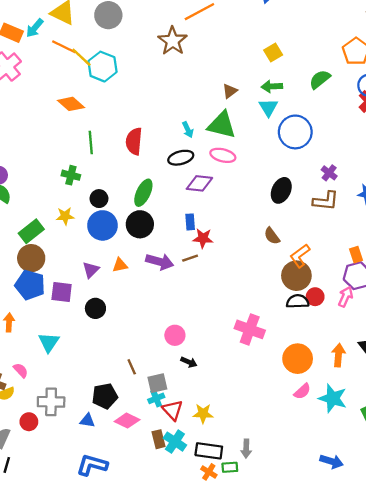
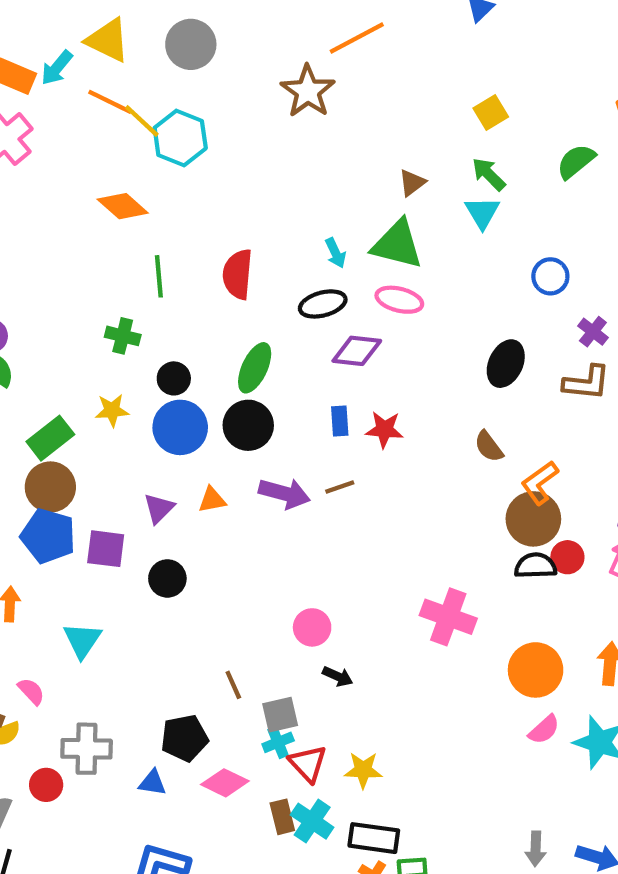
green arrow: (272, 86) -> (489, 174), turned 48
blue circle: (295, 132) -> (550, 276), moved, size x0.6
red star: (203, 238) -> (384, 430), moved
gray arrow: (246, 449) -> (536, 849), moved

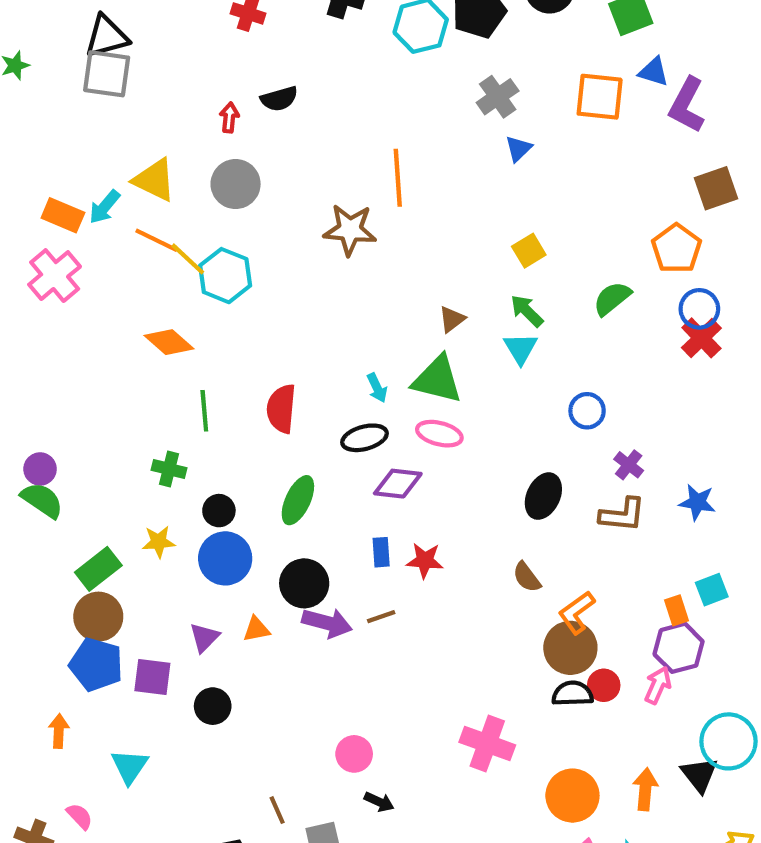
orange line: (357, 38) -> (398, 178), turned -66
brown star: (308, 91) -> (350, 230), turned -30
black circle: (248, 425) -> (304, 583), moved

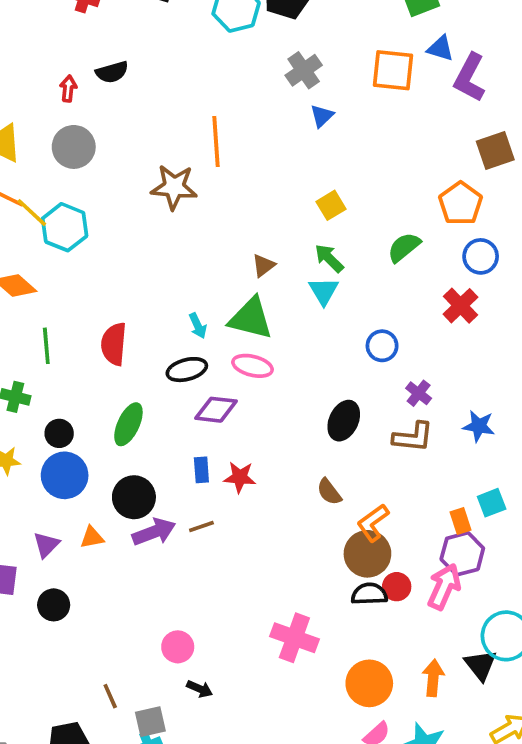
red cross: (701, 338) -> (461, 306), moved
purple arrow: (327, 623) -> (154, 532), turned -36
pink arrow: (658, 685) -> (444, 587), size x1.4

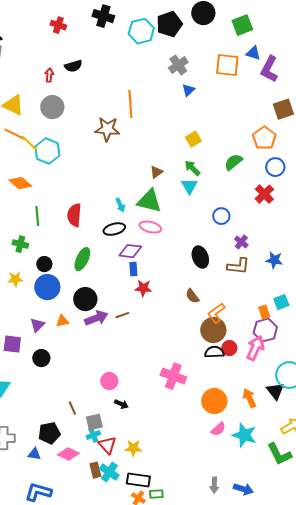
black ellipse: (344, 421) -> (200, 257), turned -45
blue rectangle: (201, 470) -> (133, 269), moved
orange arrow: (433, 678) -> (249, 398), turned -30

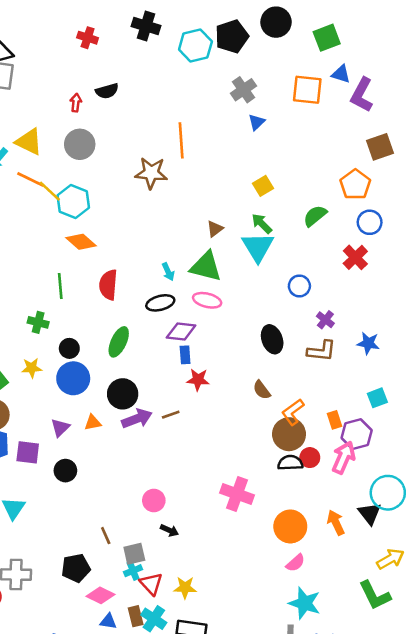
orange diamond: (20, 183) -> (81, 242), moved
cyan triangle: (189, 186) -> (258, 247), size x1.5
orange rectangle: (264, 312) -> (334, 420), moved
cyan star: (244, 435) -> (305, 603), moved
blue triangle: (34, 454) -> (108, 621), moved

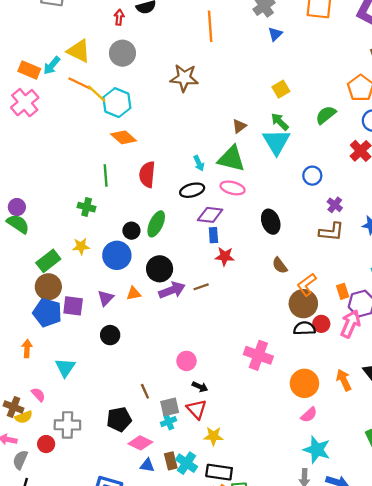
orange line: (181, 140) -> (210, 26), moved
black ellipse: (272, 339) -> (271, 222), moved
black circle: (69, 348) -> (131, 231), moved
purple square: (28, 452) -> (73, 306), moved
red triangle: (151, 584) -> (197, 409), moved

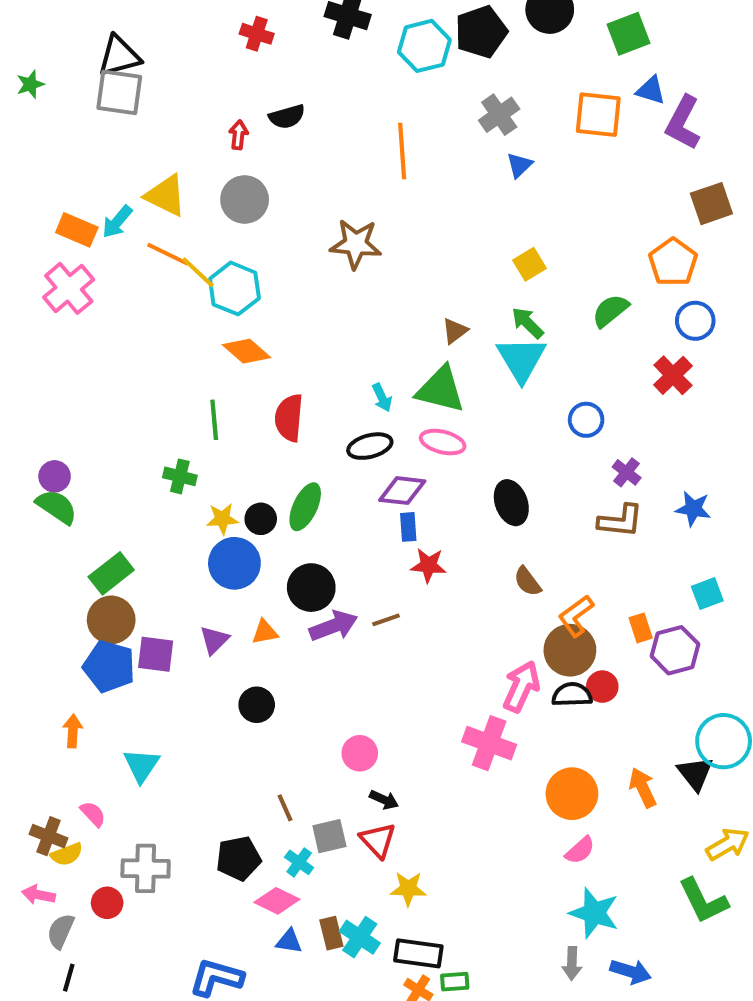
yellow star: (81, 246) -> (222, 519), moved
pink arrow: (350, 324) -> (521, 687), moved
black circle: (110, 335) -> (257, 705), moved
cyan cross: (169, 422) -> (299, 862), moved, turned -32

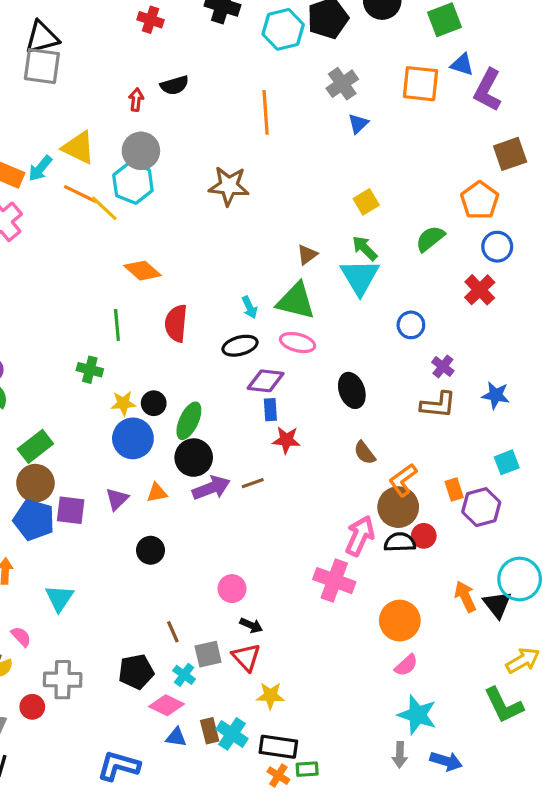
cyan hexagon: (234, 288) -> (133, 183), moved
green ellipse: (305, 507) -> (189, 421), moved
orange arrow: (643, 788) -> (465, 597), moved

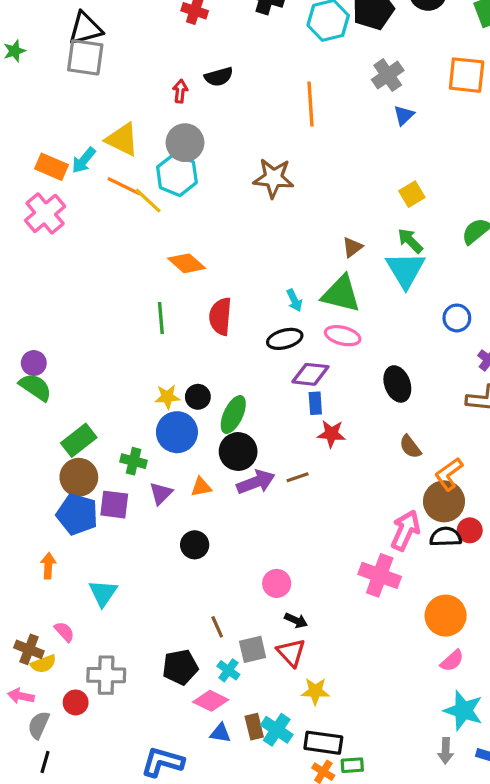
green cross: (90, 370) -> (134, 461), moved

